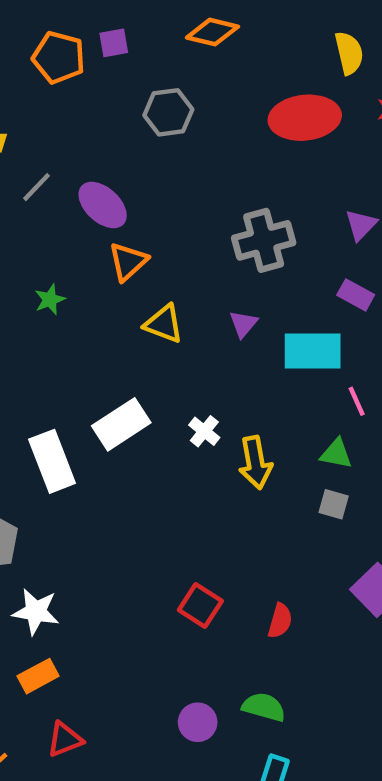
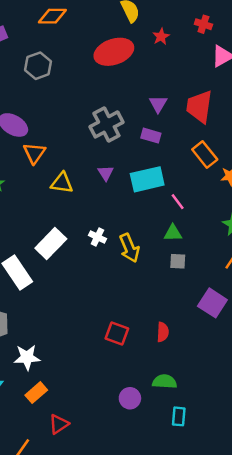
purple rectangle: (356, 295) -> (151, 136), moved

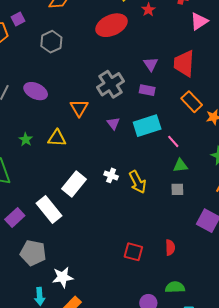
orange triangle: (34, 153) -> (79, 108), moved
yellow triangle: (62, 183) -> (57, 138), moved
green triangle: (173, 233) -> (180, 166), moved

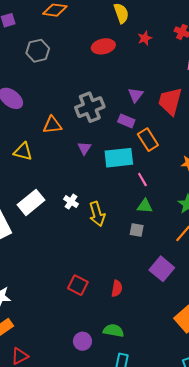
red ellipse: (111, 25) -> (103, 46), size x0.7
orange rectangle: (192, 102) -> (148, 140), moved
orange triangle: (79, 108) -> (52, 125), turned 42

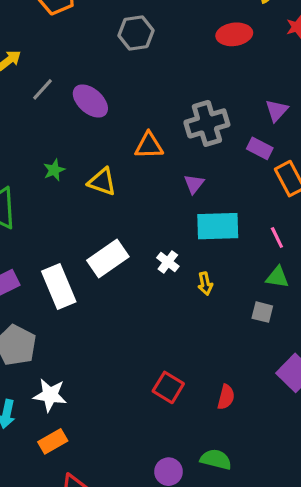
cyan rectangle: (119, 158) -> (218, 226), moved
yellow arrow: (97, 214) -> (205, 284), size x0.6

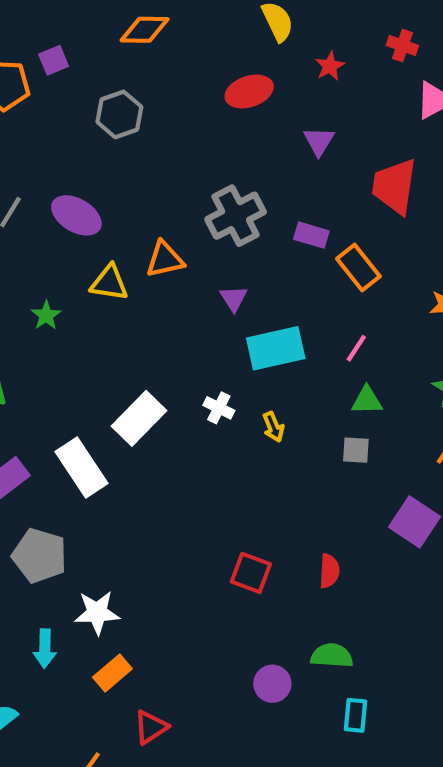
purple triangle: (277, 110) -> (319, 141), moved
yellow triangle: (102, 182) -> (109, 283), moved
pink line: (277, 238) -> (356, 348), turned 70

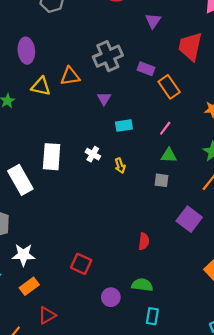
purple ellipse: (76, 215) -> (26, 51), turned 50
cyan rectangle: (276, 348) -> (124, 125), size x0.6
white rectangle: (139, 418) -> (52, 157), turned -44
red square: (251, 573) -> (81, 264), moved

